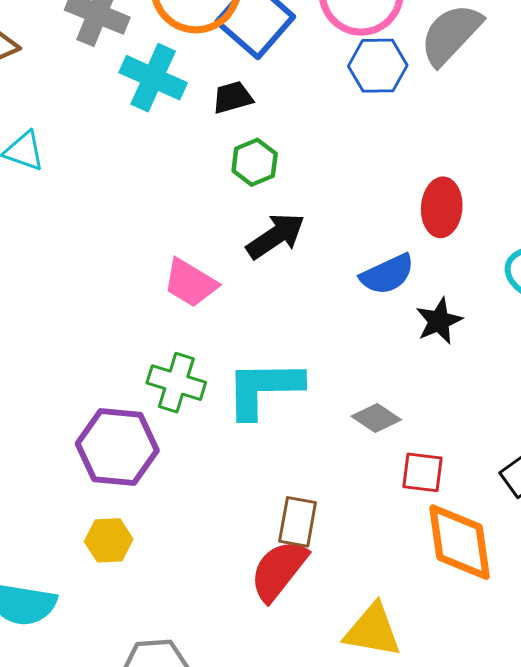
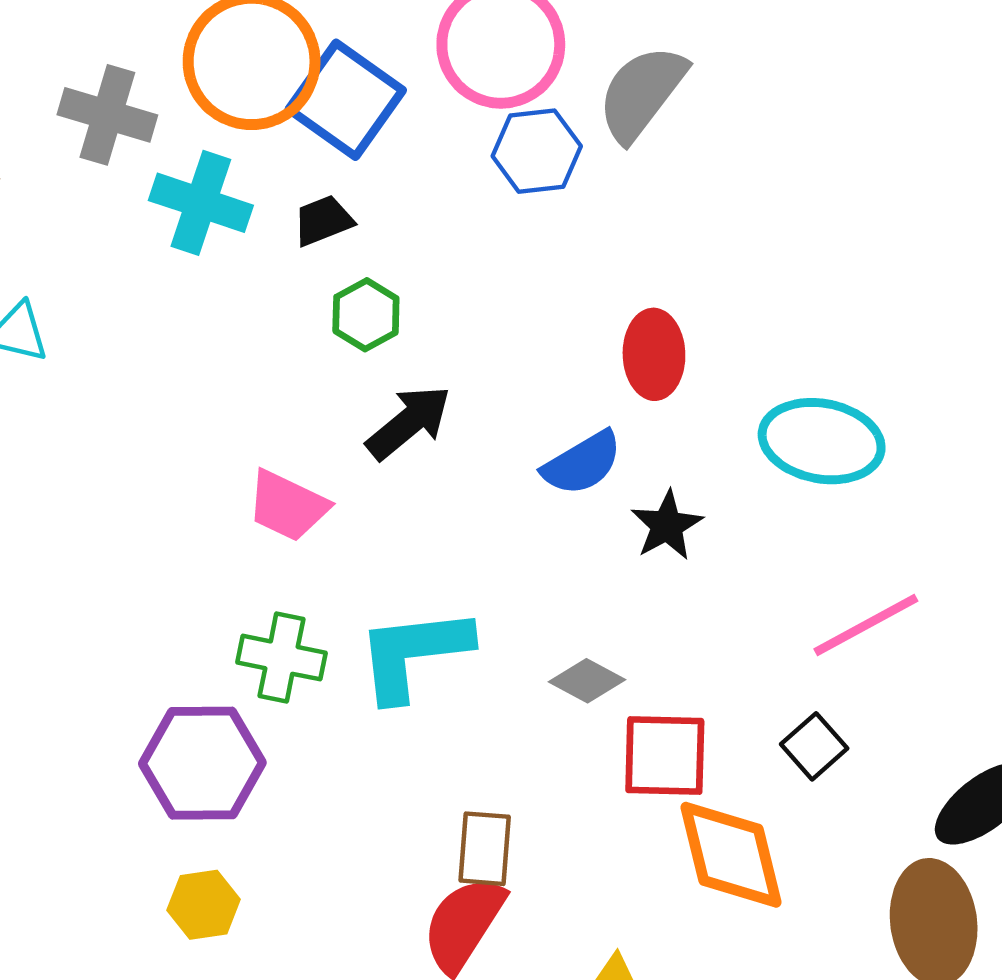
red square: (422, 472) -> (665, 755), size x1.4

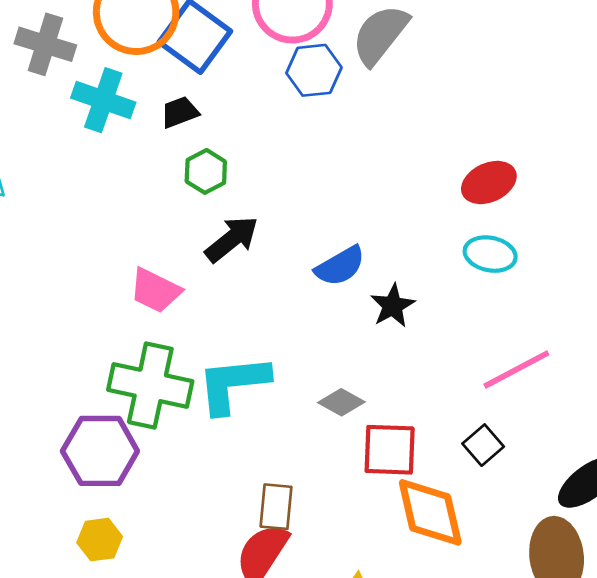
red ellipse: (654, 354) -> (489, 183), moved, turned 66
cyan ellipse: (822, 441) -> (490, 254), size x0.7
green cross: (281, 658) -> (150, 385), size x1.5

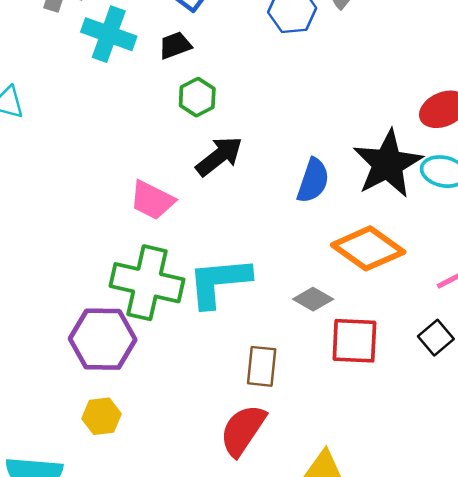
blue semicircle: (340, 266) -> (313, 181), turned -42
black star: (393, 306) -> (388, 164), moved, size x1.8
brown rectangle: (276, 507) -> (262, 366), moved
orange diamond: (430, 512) -> (368, 248), moved, turned -42

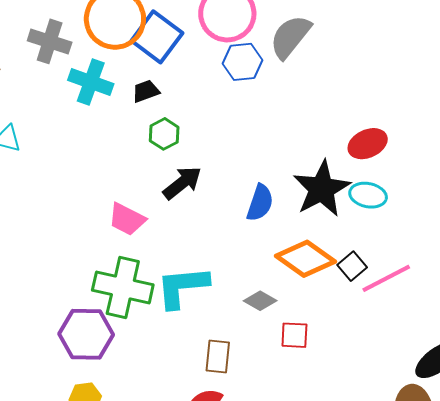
black square: (436, 338) -> (352, 266), moved
red square: (354, 341) -> (294, 335), size x0.7

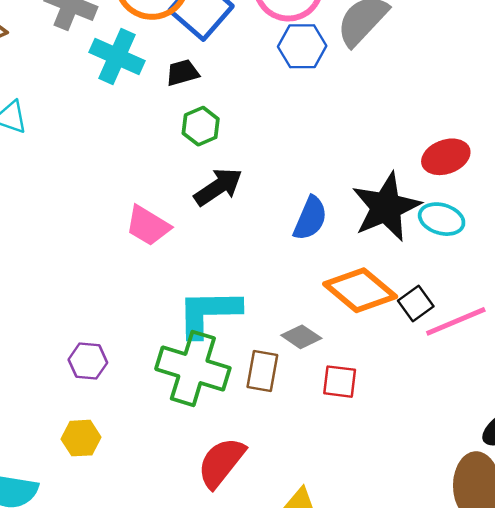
green cross: (123, 287) -> (193, 368), moved
purple hexagon: (86, 334) -> (88, 361), size x0.6
brown rectangle: (218, 357) -> (262, 371), moved

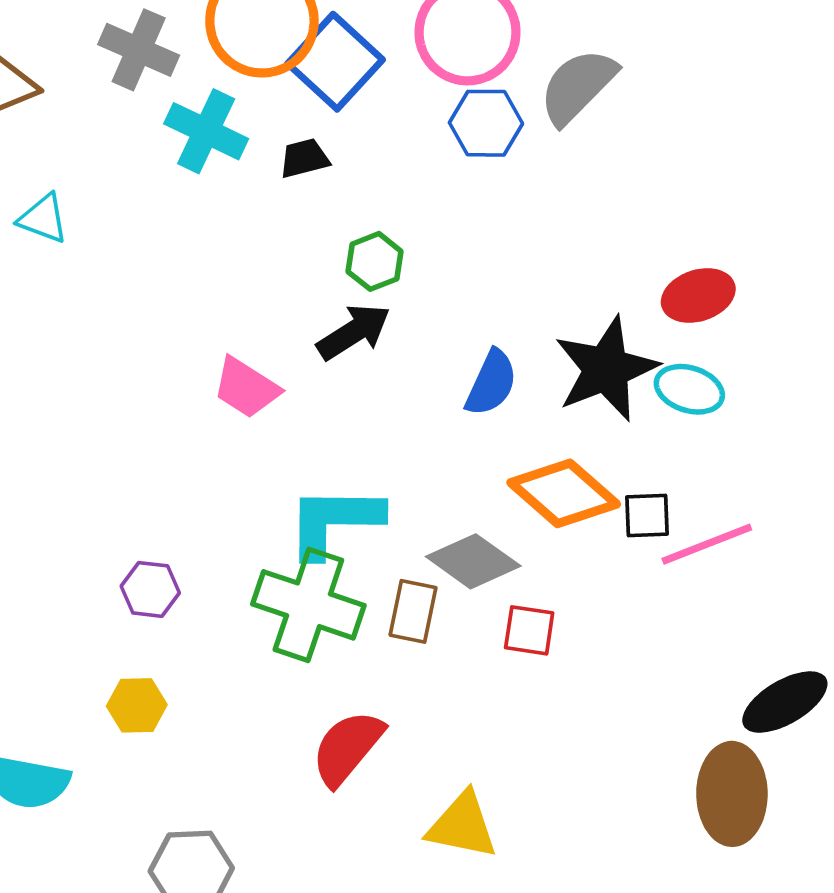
green hexagon: (201, 126) -> (375, 261), moved
black square: (416, 303) -> (647, 516), turned 32
gray diamond: (301, 337) -> (473, 561), size x1.5

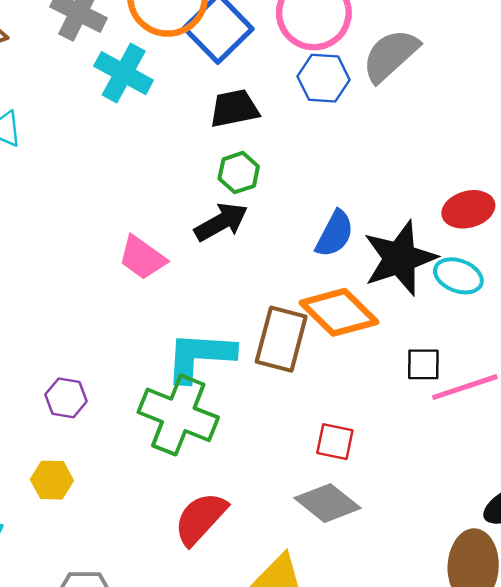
black trapezoid: (304, 158) -> (234, 108), moved, size x1.4
blue semicircle: (491, 383) -> (335, 234), moved
orange diamond: (564, 493) -> (339, 312), moved
gray diamond: (473, 561) -> (328, 503), moved
brown rectangle: (413, 611) -> (281, 339), moved, size x1.4

